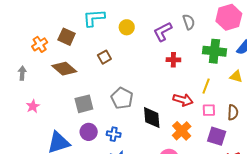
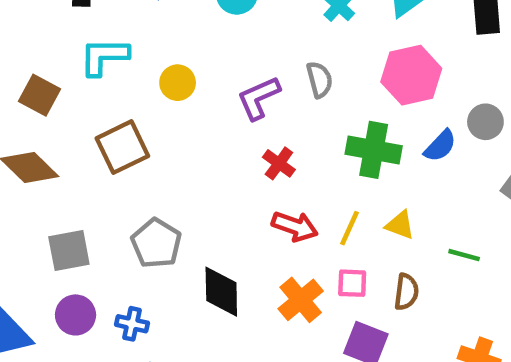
brown square: (104, 57) -> (122, 147), size x1.6
red cross: (173, 60) -> (279, 163), turned 32
yellow triangle: (236, 76) -> (400, 225), moved
red arrow: (183, 100) -> (295, 226), moved
orange cross: (182, 131) -> (301, 300), moved

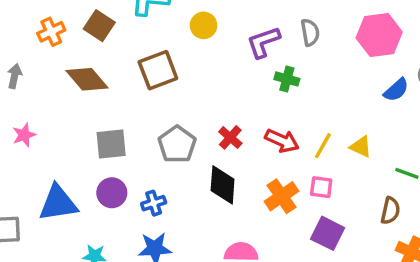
green cross: (374, 150) -> (287, 79), moved, size x0.6
red cross: (279, 163) -> (230, 137), moved
brown semicircle: (406, 292) -> (390, 211), moved
blue cross: (132, 324) -> (154, 203), turned -35

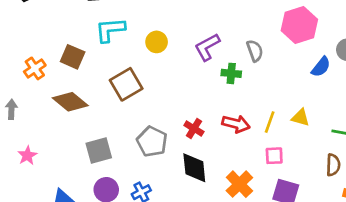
gray semicircle: (310, 32) -> (255, 51), moved
orange cross: (282, 196) -> (239, 184), moved

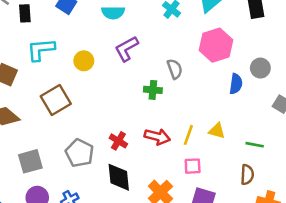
purple L-shape: (207, 47) -> (126, 49), moved
blue semicircle: (321, 67) -> (236, 84), turned -30

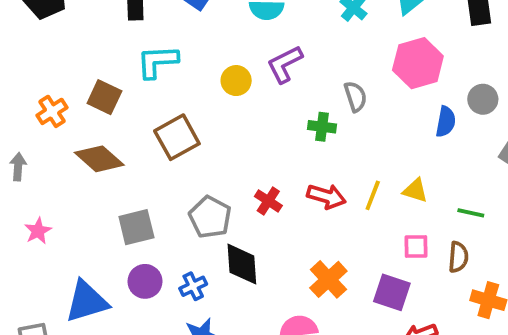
yellow circle: (84, 61) -> (236, 81), moved
pink square: (193, 166) -> (416, 247), moved
black diamond: (119, 177) -> (242, 264), moved

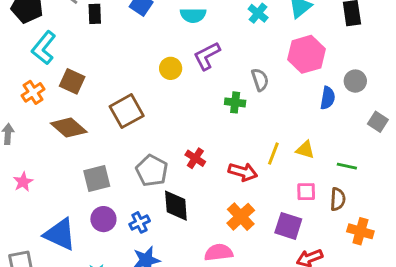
cyan L-shape: (157, 62) -> (44, 48), moved, turned -48
red arrow: (326, 196) -> (243, 172), moved
blue triangle: (87, 301) -> (60, 234), turned 42

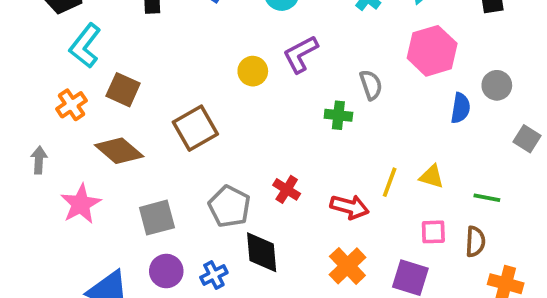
pink star: (23, 182) -> (81, 204), moved, size x1.5

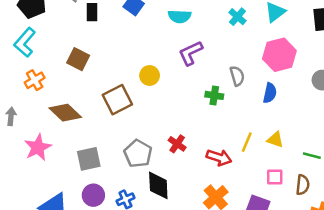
cyan L-shape: (85, 46) -> (25, 42), moved
yellow circle: (253, 71) -> (150, 75), moved
brown square: (123, 90) -> (78, 59), moved
blue semicircle: (460, 108) -> (270, 93), moved

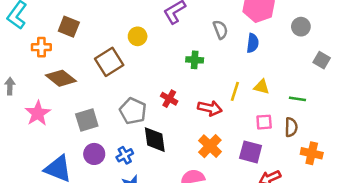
orange cross: (35, 80) -> (41, 47), moved, turned 36
green cross: (214, 95) -> (195, 60), moved

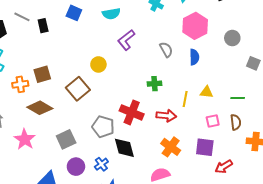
brown square: (69, 27) -> (42, 74), moved, turned -30
green cross: (195, 60) -> (154, 84), moved
red cross: (169, 99) -> (132, 112), size x1.6

